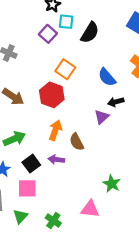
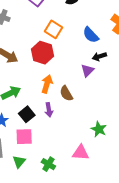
purple arrow: (56, 159) -> (49, 110), turned -104

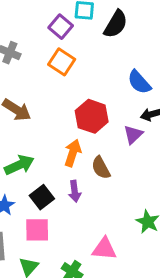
orange square: (53, 29) -> (62, 62), moved
red hexagon: (42, 53) -> (92, 116), moved
pink triangle: (81, 153) -> (104, 249), moved

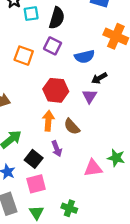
purple square: (61, 27) -> (53, 46), moved
blue semicircle: (139, 82) -> (85, 57), turned -48
pink triangle: (104, 249) -> (93, 168), moved

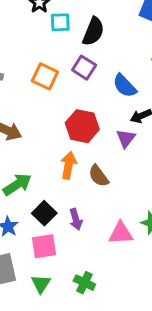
blue semicircle: (85, 57) -> (125, 86), turned 54
purple arrow: (57, 149) -> (76, 219), moved

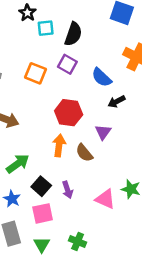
purple triangle: (126, 138) -> (103, 132), moved
pink triangle: (121, 233) -> (105, 199), turned 30

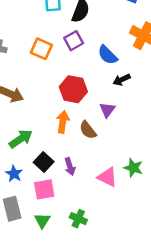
purple square: (67, 64) -> (74, 41), turned 30

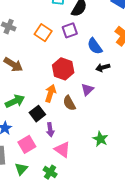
black square: (44, 162) -> (37, 114), moved
pink triangle: (107, 177) -> (62, 150), moved
pink square: (44, 189) -> (27, 144), turned -30

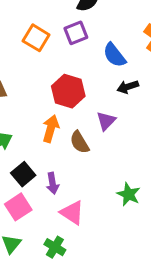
black square: (37, 114) -> (23, 174), moved

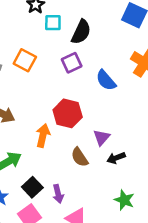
orange square: (36, 38) -> (25, 60), moved
black arrow: (128, 87) -> (116, 158), moved
orange arrow: (51, 129) -> (43, 136), moved

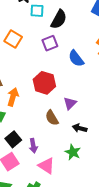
orange arrow: (43, 136) -> (13, 97), moved
black arrow: (116, 158) -> (80, 128), moved, turned 32
green star: (124, 200) -> (73, 152), moved

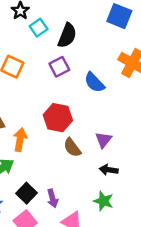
cyan square: (37, 11) -> (39, 28), turned -32
purple triangle: (70, 103) -> (103, 140), moved
brown semicircle: (52, 118) -> (72, 148), moved

